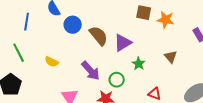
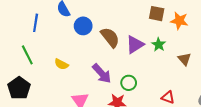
green star: (139, 64) -> (159, 45), moved

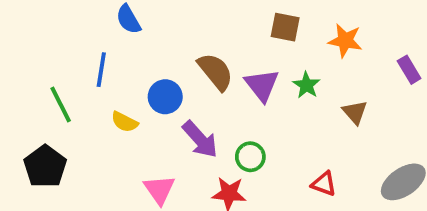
brown square: (157, 14) -> (285, 27), moved
blue line: (36, 23) -> (101, 70), moved
blue circle: (83, 26) -> (165, 97), moved
purple triangle: (135, 45) -> (262, 85), turned -36

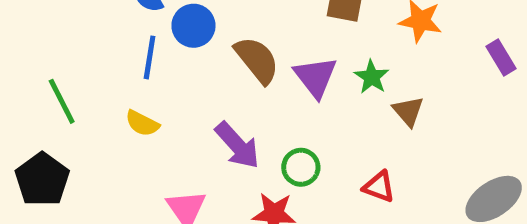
blue line: (101, 70) -> (150, 57), moved
blue circle: (165, 97) -> (193, 26), moved
brown triangle: (355, 112) -> (408, 111), moved
red triangle: (324, 184) -> (379, 187), moved

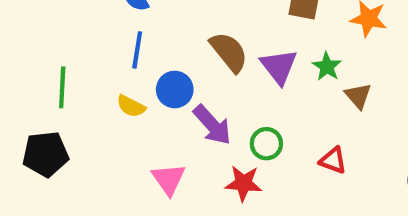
blue circle: (193, 26) -> (175, 89), moved
green line: (62, 101) -> (62, 87), turned 30
black pentagon: (42, 179) -> (46, 154), turned 30

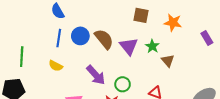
blue circle: (175, 89) -> (80, 36), moved

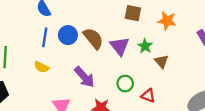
green circle: (123, 84) -> (125, 84), moved

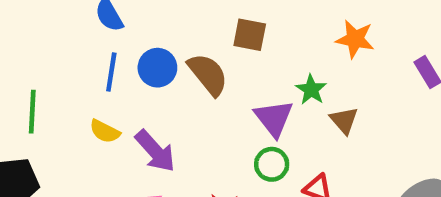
brown square: (133, 13) -> (250, 35), moved
purple triangle: (120, 46) -> (274, 118), moved
purple arrow: (84, 77) -> (155, 151), moved

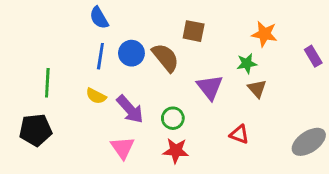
green star: (311, 90) -> (247, 64), moved, turned 30
green circle: (272, 164) -> (173, 118), moved

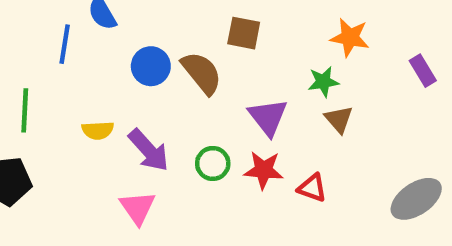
blue line: (100, 56) -> (65, 44), moved
yellow semicircle: (96, 96) -> (98, 130), turned -30
red star: (176, 151) -> (264, 170), moved

